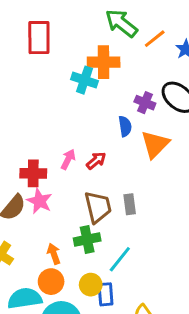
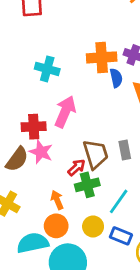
orange cross: (104, 62) -> (102, 57), moved
cyan cross: (84, 80) -> (47, 69), moved
pink arrow: (68, 159) -> (65, 112), size x1.6
red arrow: (96, 161) -> (77, 167), moved
blue rectangle: (106, 294) -> (121, 236), moved, turned -60

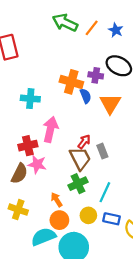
orange cross: (102, 57) -> (71, 82), turned 30
red arrow: (77, 167) -> (84, 142), moved

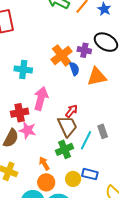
orange cross: (71, 82) -> (62, 55), turned 35
orange triangle: (110, 104) -> (97, 77), turned 45
gray rectangle: (102, 151) -> (103, 131), moved
cyan line: (105, 192) -> (86, 140), moved
blue rectangle: (112, 219) -> (90, 174), moved

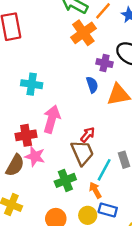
orange cross: (62, 55) -> (83, 33), moved
green cross: (65, 149) -> (65, 180), moved
orange arrow: (44, 163) -> (95, 190), moved

